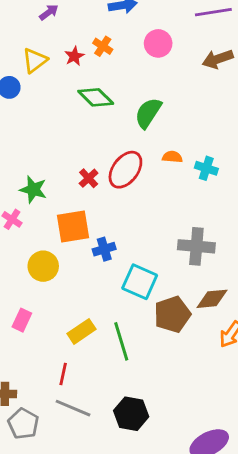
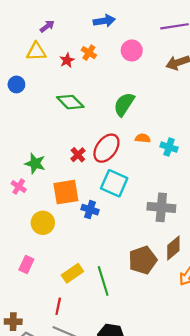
yellow triangle: (35, 60) -> (36, 52), moved, turned 35
green diamond: (96, 97) -> (70, 102), moved
blue cross: (104, 249) -> (90, 210), turned 35
cyan square: (140, 282) -> (114, 183), moved
brown diamond: (212, 299) -> (173, 248), turned -35

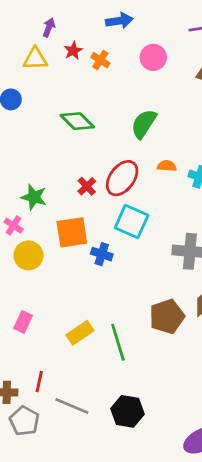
purple arrow: (47, 26) -> (49, 28), turned -32
red star: (67, 60) -> (73, 51), moved
yellow circle: (43, 223) -> (28, 255), moved
red line: (58, 306) -> (39, 382), moved

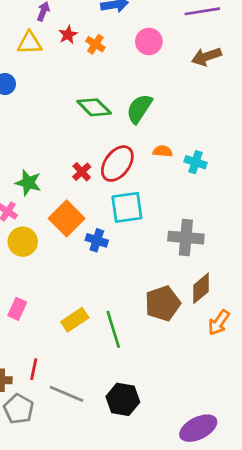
green diamond: (77, 121) -> (94, 107), moved
cyan square: (132, 222) -> (127, 207), turned -32
orange square: (72, 232) -> (67, 218), turned -36

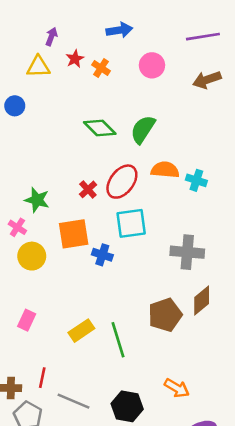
orange semicircle: (163, 151) -> (165, 170), size x1.5
orange square: (67, 218) -> (74, 234), turned 36
orange arrow: (219, 323) -> (177, 388), moved, turned -95

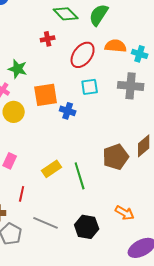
red cross: (88, 189) -> (48, 39), moved, turned 32
cyan square: (131, 223) -> (90, 87), size x0.7
gray cross: (187, 252) -> (131, 86), moved
red line: (42, 378) -> (22, 194), moved

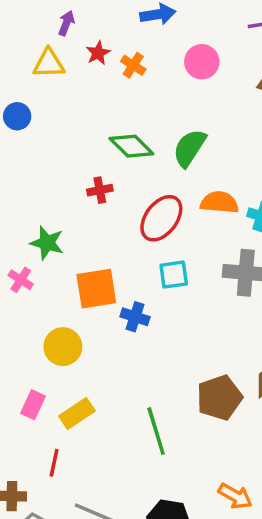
yellow circle: (14, 112) -> (63, 347), moved
yellow rectangle: (52, 169) -> (77, 413), moved

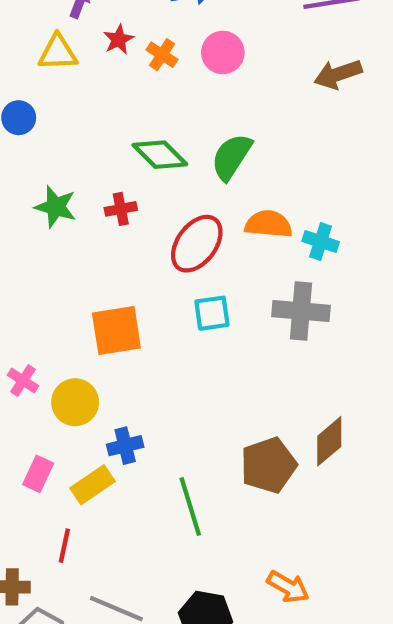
pink circle: (202, 62) -> (223, 53), moved
green star: (47, 243) -> (56, 207), moved
pink cross: (21, 280) -> (23, 381), moved
blue cross: (135, 317) -> (125, 446), moved, turned -32

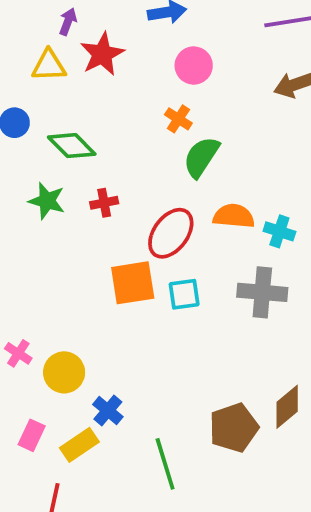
red star: (119, 39) -> (102, 54), size x1.6
orange cross: (162, 55) -> (178, 119), moved
green diamond: (160, 155) -> (72, 146), moved
orange square: (116, 331) -> (133, 283), moved
blue cross: (125, 446) -> (108, 411), turned -36

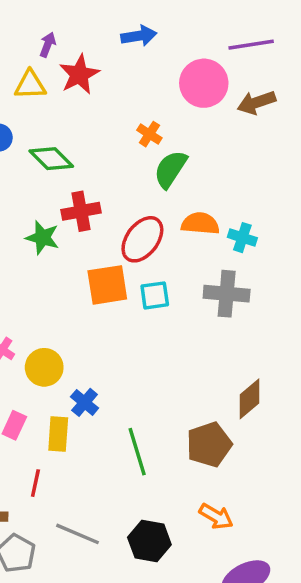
pink circle: (194, 66) -> (204, 83), moved, size x1.4
green star: (47, 201) -> (42, 238), moved
red cross: (104, 203) -> (81, 211), size x1.5
brown pentagon: (234, 428) -> (209, 445), moved
yellow rectangle: (79, 445) -> (58, 434), turned -52

